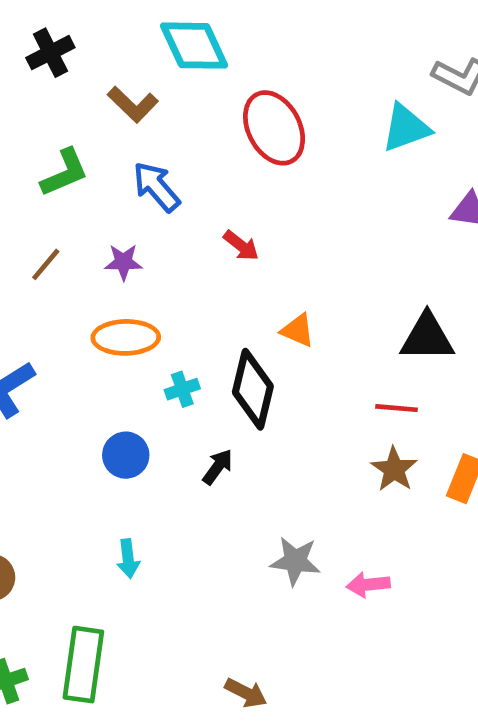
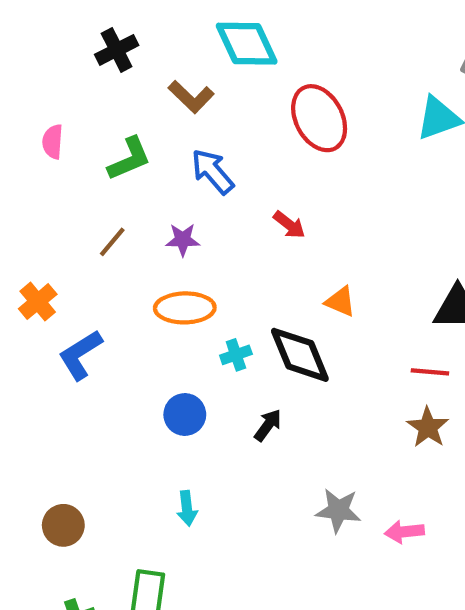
black diamond: (253, 389) -> (300, 355), turned -36

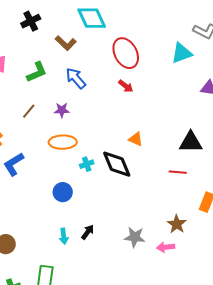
red arrow: (289, 225) -> (126, 86), moved
black arrow: (268, 425) -> (88, 232), moved
brown star: (428, 427) -> (177, 224), moved

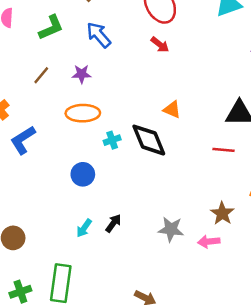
cyan arrow: (64, 236) -> (84, 228), turned 42

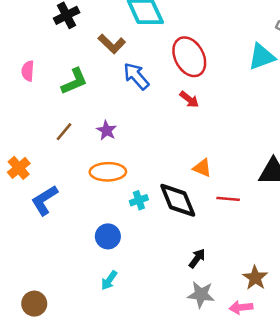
blue arrow: (99, 35) -> (136, 76), moved
purple star: (82, 74) -> (107, 130), turned 30
red line: (223, 150) -> (228, 199), moved
black arrow: (113, 223) -> (197, 258), moved
cyan arrow: (84, 228) -> (109, 280), moved

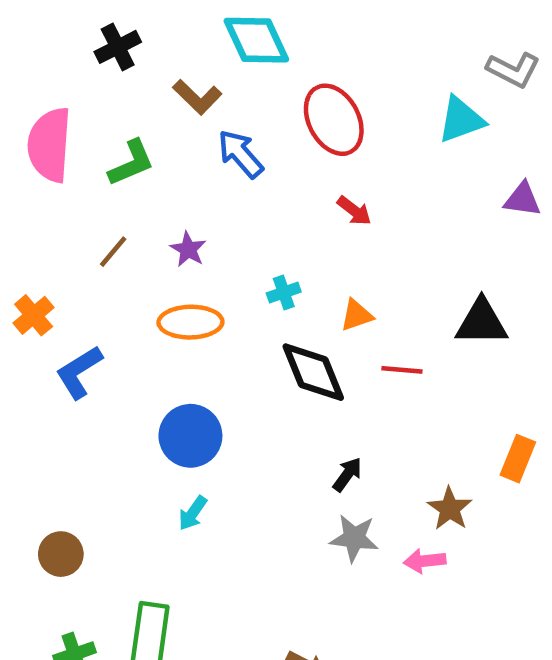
pink semicircle: (28, 71) -> (49, 145), size x2.0
red arrow: (189, 99) -> (354, 211), moved
orange triangle: (202, 168) -> (356, 315), turned -42
cyan cross: (139, 200) -> (284, 293), moved
blue circle: (108, 236) -> (190, 436), size x1.4

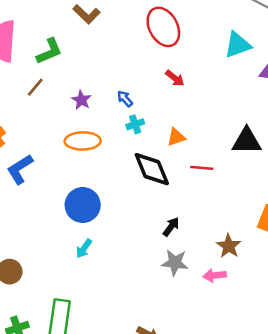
cyan triangle: (461, 120) -> (238, 45), moved
blue arrow: (240, 154) -> (125, 99), moved, size x0.6
brown line: (113, 252) -> (35, 87), moved

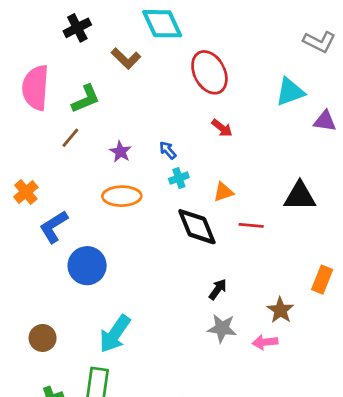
blue circle: (83, 205) -> (87, 266), moved
cyan arrow: (84, 249) -> (115, 334), moved, size x1.8

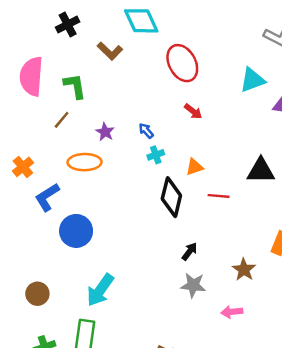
green L-shape: (86, 99) -> (75, 86), turned -76
orange ellipse: (122, 196) -> (85, 162), moved
black diamond: (197, 227) -> (171, 197), turned 36
pink arrow: (265, 342) -> (232, 312), moved

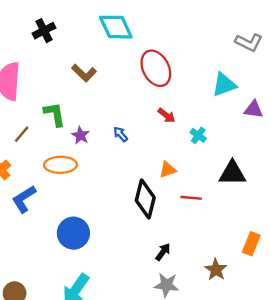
brown L-shape: (110, 51) -> (84, 73), moved
green L-shape: (75, 86) -> (55, 114), moved
brown line: (62, 120) -> (22, 134), moved
cyan cross: (156, 155) -> (198, 135), moved, turned -35
blue circle: (76, 231) -> (73, 233), moved

